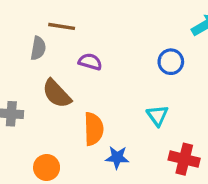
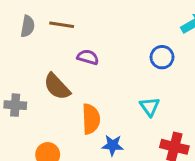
gray semicircle: (38, 48) -> (28, 26), moved

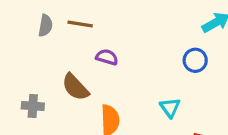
blue circle: (162, 57) -> (195, 60), moved

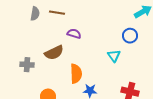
brown semicircle: (75, 87) -> (54, 53), turned -72
cyan triangle: (170, 108) -> (114, 56), moved

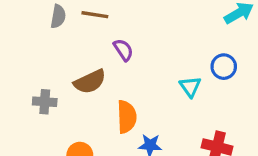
purple semicircle: (74, 34) -> (123, 50), turned 40
blue circle: (130, 36) -> (224, 67), moved

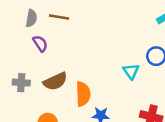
purple semicircle: (123, 50) -> (40, 43), moved
brown semicircle: (90, 82) -> (55, 81), moved

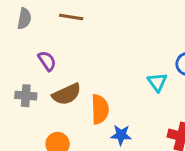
gray semicircle: (31, 18) -> (24, 19), moved
purple semicircle: (40, 43) -> (47, 61), moved

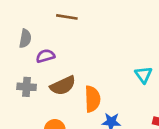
gray semicircle: (24, 19) -> (25, 38), moved
purple semicircle: (47, 61) -> (45, 56), turned -72

